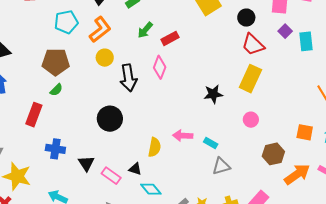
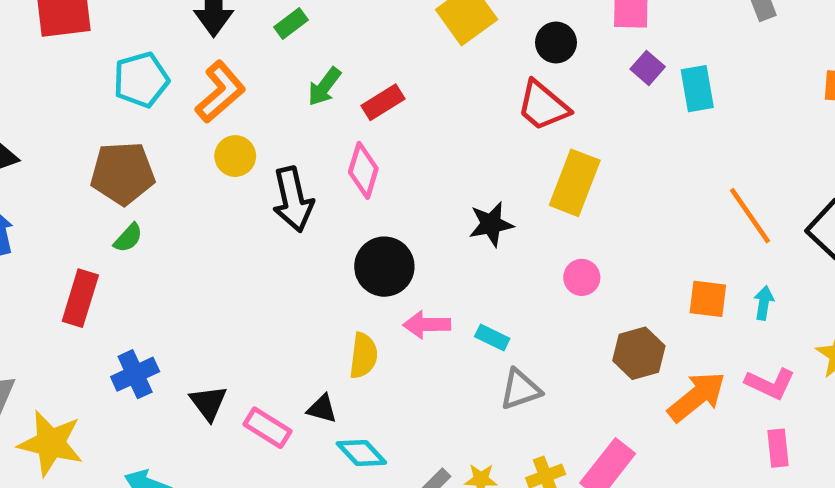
red trapezoid: (253, 45) -> (543, 106), moved
black circle: (110, 119) -> (384, 267), moved
blue cross: (55, 149) -> (135, 374), turned -30

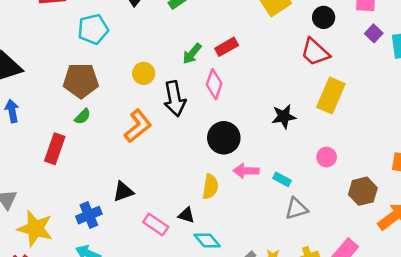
green arrow: (324, 87) -> (192, 54), moved
orange L-shape: (220, 92) -> (138, 126), moved
pink circle: (582, 277) -> (327, 157), moved
blue cross: (135, 374) -> (89, 215), moved
black triangle: (208, 403) -> (123, 192), moved, turned 45

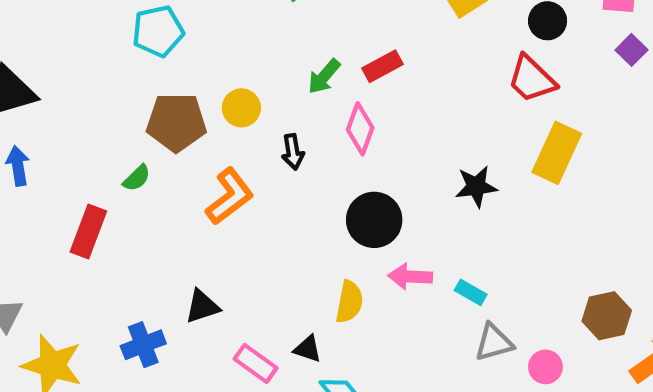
brown pentagon: (81, 81) -> (176, 122), moved
black arrow: (175, 99) -> (293, 152), size x0.6
pink circle: (327, 157) -> (545, 367), moved

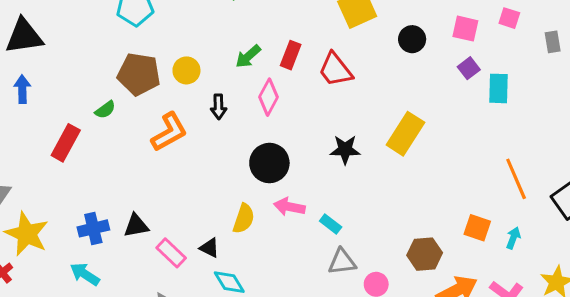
red rectangle: (383, 66) -> (291, 55), turned -48
red trapezoid: (532, 79) -> (335, 70), moved
black triangle: (202, 306) -> (136, 226), moved

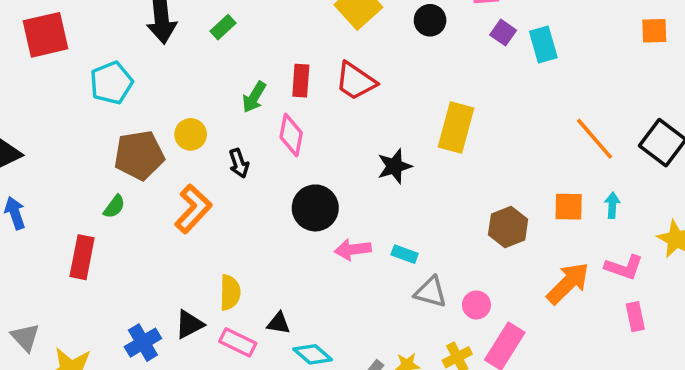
yellow semicircle: (244, 219) -> (230, 292), moved
brown hexagon: (425, 254) -> (508, 227), moved
gray triangle: (342, 262) -> (431, 292), turned 40

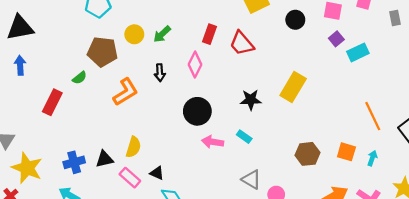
cyan rectangle: (543, 44) -> (358, 52), turned 65
green arrow: (254, 97) -> (162, 34), moved
yellow circle: (191, 134) -> (134, 34), moved
cyan rectangle: (405, 254) -> (244, 137), moved

